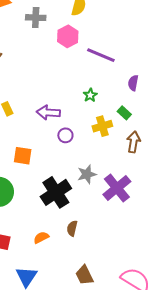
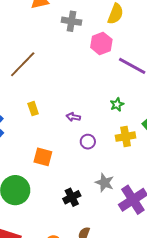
purple arrow: (48, 112) -> (73, 117), size x0.6
gray star: (87, 174) -> (105, 183), turned 30
black cross: (56, 192) -> (72, 197), size x0.6

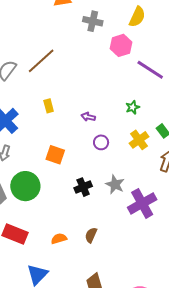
yellow cross: (126, 137) -> (139, 140), turned -30
black cross: (72, 197) -> (83, 187), moved

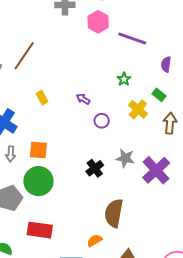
purple arrow: (88, 117) -> (83, 99), turned 32
orange square: (55, 155) -> (38, 150), moved
brown semicircle: (91, 235) -> (114, 213), size x1.8
orange semicircle: (59, 239) -> (95, 240), moved

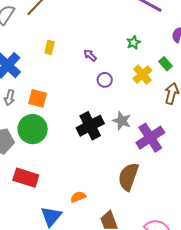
yellow rectangle: (42, 98) -> (50, 47), turned 32
black cross: (95, 168) -> (90, 126), size x1.5
brown semicircle: (114, 213) -> (128, 177), moved

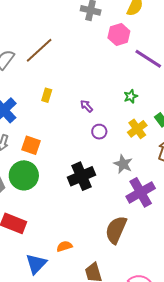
gray star: (122, 121) -> (123, 164), moved

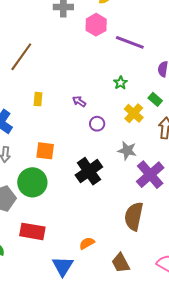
orange square: (31, 145) -> (45, 151), moved

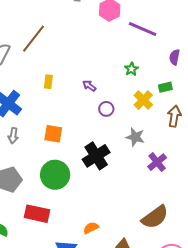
green rectangle: (155, 99) -> (165, 87), turned -56
purple cross: (150, 175) -> (157, 162), size x0.7
green circle: (32, 182) -> (55, 175), moved
brown semicircle: (134, 216) -> (155, 217), moved, turned -140

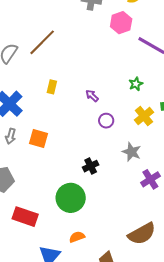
orange square: (53, 134) -> (39, 139), moved
black cross: (96, 156) -> (91, 166), size x0.6
green circle: (55, 175) -> (71, 198), moved

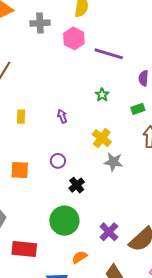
purple arrow: (92, 96) -> (62, 116), turned 40
yellow cross: (144, 116) -> (102, 138), moved
purple circle: (106, 121) -> (58, 161), moved
purple cross: (150, 179) -> (109, 232), moved

